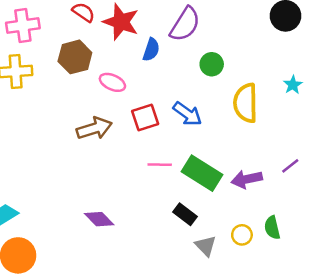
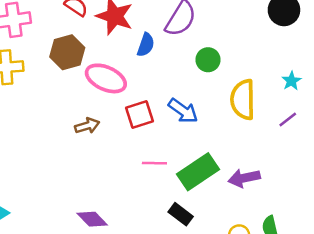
pink ellipse: (112, 82) -> (106, 78), size x1.5
brown arrow: (94, 128) -> (87, 126), size x0.7
purple line: (290, 166) -> (288, 120), moved
green rectangle: (202, 173) -> (198, 172), turned -66

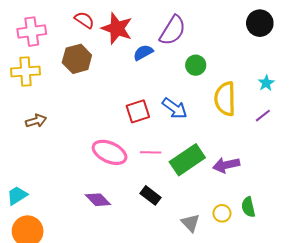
blue semicircle: (146, 45) -> (143, 53), turned -138
pink ellipse: (106, 78) -> (110, 152), moved
brown arrow: (87, 126) -> (36, 121), moved
black rectangle: (181, 214) -> (151, 195), moved

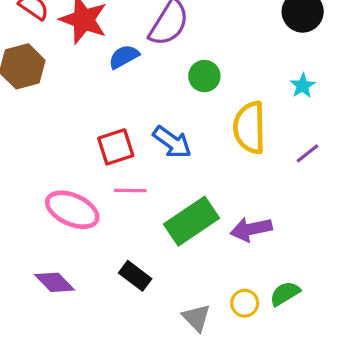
cyan star: (266, 83) -> (303, 86), moved
pink line: (151, 152) -> (130, 190), moved
green semicircle: (248, 207) -> (285, 294), turned 72

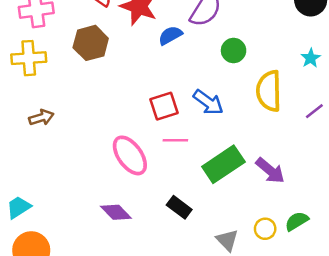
pink ellipse: (72, 210) -> (130, 155), turned 30
purple arrow: (251, 229) -> (270, 171), turned -128

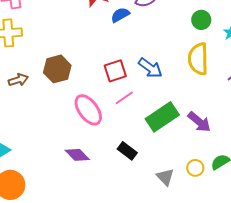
brown hexagon: (91, 43) -> (57, 69), moved
green circle: (234, 51) -> (201, 20), moved
pink line: (175, 140) -> (124, 98), turned -36

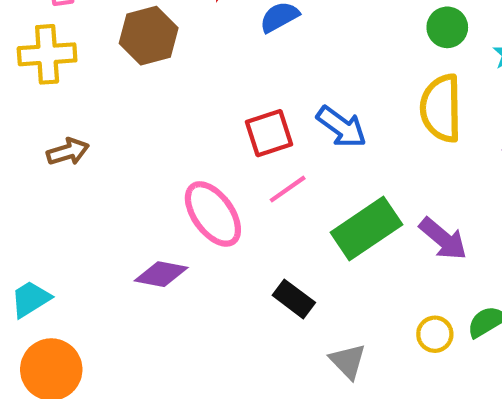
brown hexagon: (57, 69) -> (149, 36), moved
purple diamond: (77, 155) -> (161, 274), moved, turned -35
gray triangle: (165, 177) -> (348, 361), moved

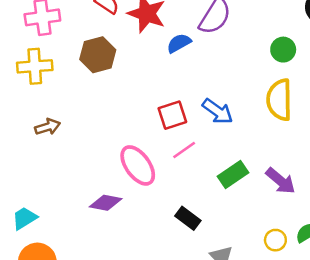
green rectangle: (366, 228) -> (233, 174), size x0.7

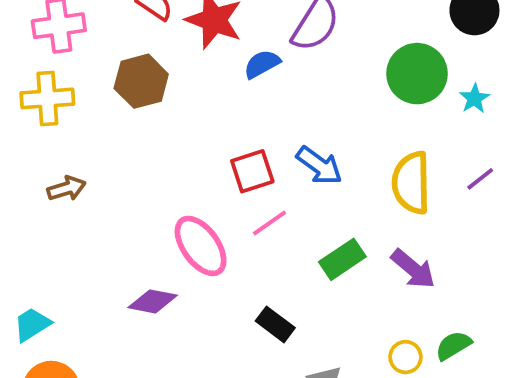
green circle: (283, 50) -> (417, 74), size x1.6
yellow semicircle: (279, 100) -> (411, 183), moved

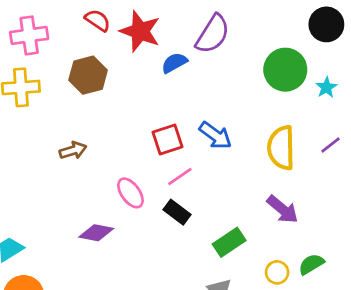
brown arrow: (67, 188) -> (73, 150), moved
pink ellipse: (201, 246) -> (130, 193), size x0.7
green rectangle: (342, 259) -> (229, 242), moved
black rectangle: (275, 324) -> (177, 212), moved

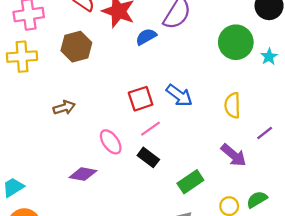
purple line: (331, 145) -> (265, 133), moved
yellow semicircle: (281, 148) -> (233, 105), size x0.7

